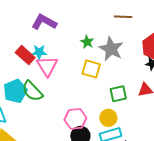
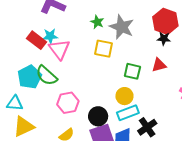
green square: (118, 94) -> (132, 71), turned 30
pink hexagon: (75, 119) -> (68, 103), moved

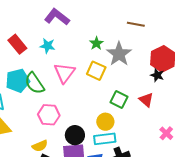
red rectangle: (37, 40) -> (17, 44), moved
pink triangle: (59, 49) -> (64, 73), moved
red triangle: (159, 65) -> (146, 100), turned 42

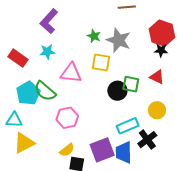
purple L-shape: (57, 17) -> (49, 21), turned -70
pink triangle: (64, 73) -> (71, 73), turned -45
yellow circle: (105, 122) -> (157, 110), moved
black circle: (75, 135) -> (117, 91), moved

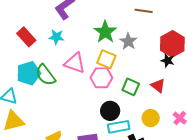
green star: (94, 36) -> (105, 32), size x1.6
gray star: (119, 40) -> (128, 41), size x0.7
black circle: (117, 91) -> (110, 111), moved
pink hexagon: (67, 118) -> (101, 78), moved

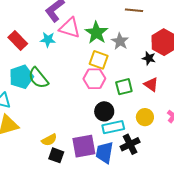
black star: (168, 61) -> (149, 58), moved
pink triangle: (75, 63) -> (70, 28), moved
green square: (131, 87) -> (124, 87), turned -36

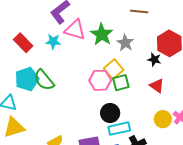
yellow square: (99, 60) -> (114, 69), moved, turned 30
green square: (124, 87) -> (121, 83), moved
yellow circle: (145, 117) -> (163, 119), moved

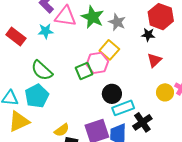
cyan pentagon: (27, 79) -> (37, 96), moved
green square: (121, 83) -> (84, 71), moved
red triangle: (157, 86) -> (154, 60), turned 49

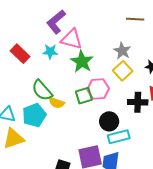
green star: (93, 17) -> (82, 62), moved
yellow square: (109, 50) -> (123, 71), moved
black cross: (142, 122) -> (138, 102), moved, turned 30
yellow semicircle: (62, 130) -> (57, 103), moved, turned 49

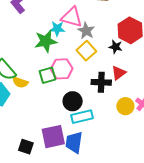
pink triangle: (72, 39) -> (72, 17), moved
cyan star: (50, 52) -> (57, 29), moved
green star: (82, 62) -> (46, 41), turned 30

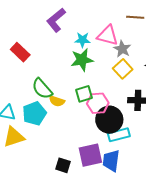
cyan star: (57, 29) -> (83, 40), moved
pink hexagon: (62, 69) -> (98, 103), moved
black circle: (73, 101) -> (109, 120), size x1.4

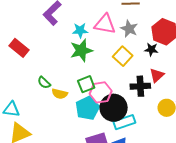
gray star: (122, 49) -> (129, 29), moved
green semicircle: (42, 89) -> (44, 83), size x0.6
cyan pentagon: (34, 113) -> (87, 108), moved

